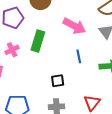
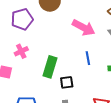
green rectangle: (38, 41) -> (50, 67), moved

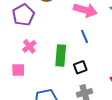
blue line: (88, 58) -> (85, 36), moved

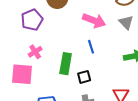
pink square: (18, 70) -> (22, 74), size x1.6

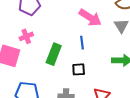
black square: (84, 77) -> (79, 69), moved

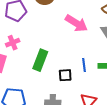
blue line: (82, 43) -> (84, 65), moved

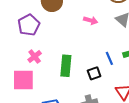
pink arrow: (76, 23) -> (91, 20), size x0.6

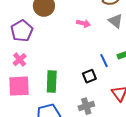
pink cross: (35, 57) -> (20, 60), moved
green rectangle: (66, 66) -> (52, 82), moved

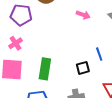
purple pentagon: (22, 31) -> (21, 15), turned 30

